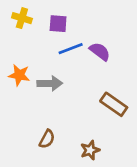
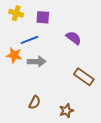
blue line: (71, 49) -> (29, 40), moved

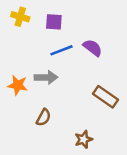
blue line: (29, 40) -> (62, 50), moved
orange star: (14, 55) -> (18, 85), moved
brown semicircle: (35, 102) -> (43, 117), moved

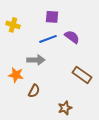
yellow cross: (20, 17) -> (13, 25), moved
purple square: (54, 22) -> (52, 17), moved
orange star: (18, 85) -> (16, 75), moved

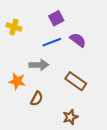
purple square: (52, 17) -> (56, 18), turned -32
brown rectangle: (82, 75) -> (76, 81), moved

